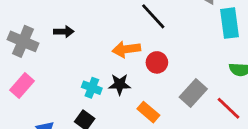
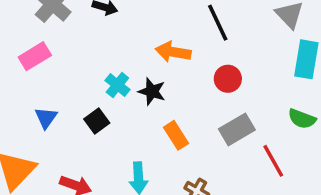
red circle: (157, 62) -> (228, 79), moved

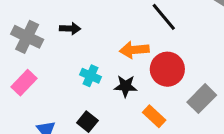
red circle: (228, 79) -> (167, 69), moved, size x1.5
cyan cross: (117, 85) -> (91, 76), moved

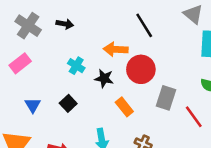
gray rectangle: (202, 99) -> (166, 98), turned -35

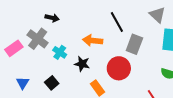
gray cross: (28, 26) -> (38, 39), moved
red circle: (141, 69) -> (119, 68), moved
gray rectangle: (166, 98) -> (134, 44), moved

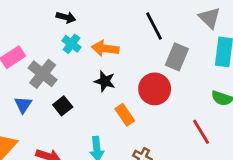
gray cross: (38, 39) -> (43, 74), moved
orange arrow: (93, 40) -> (105, 49), moved
cyan cross: (60, 52) -> (72, 44), moved

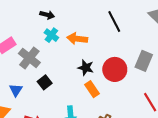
gray rectangle: (177, 57) -> (144, 61), moved
black star: (105, 81) -> (86, 68), moved
blue triangle: (23, 105) -> (16, 90), moved

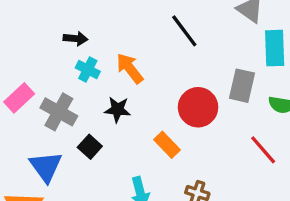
orange arrow: (77, 39) -> (130, 68), turned 54
black star: (86, 68) -> (117, 110), moved
blue triangle: (16, 90) -> (46, 167), size x1.5

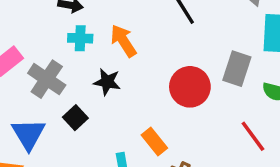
cyan cross: (88, 70) -> (80, 38), turned -30
orange rectangle: (167, 145) -> (154, 141), moved

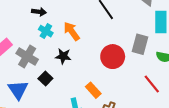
cyan cross: (80, 38) -> (46, 31), turned 32

